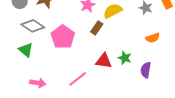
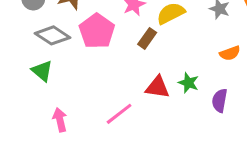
pink pentagon: (63, 37) -> (97, 31), moved
pink arrow: (38, 83) -> (60, 120), turned -112

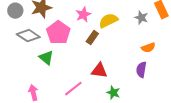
green triangle: (42, 71) -> (46, 58), moved
green star: (188, 83) -> (113, 93), moved
purple semicircle: (220, 101) -> (141, 70), moved

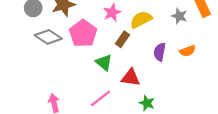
green triangle: (46, 58) -> (104, 62), moved
purple semicircle: (141, 70) -> (160, 52), moved

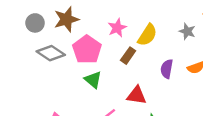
yellow semicircle: (141, 20) -> (147, 35), turned 150
green triangle: (104, 62) -> (93, 80), moved

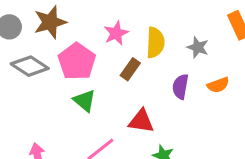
gray star: (187, 31) -> (198, 47), moved
yellow semicircle: (147, 35) -> (155, 43), turned -30

